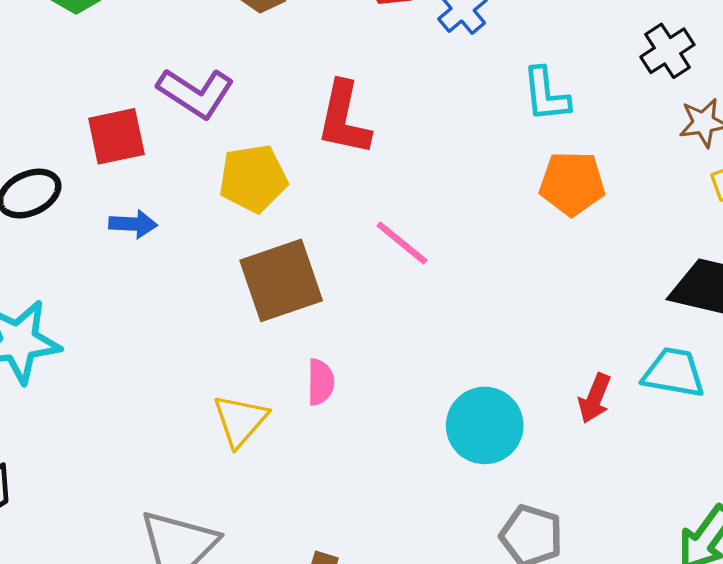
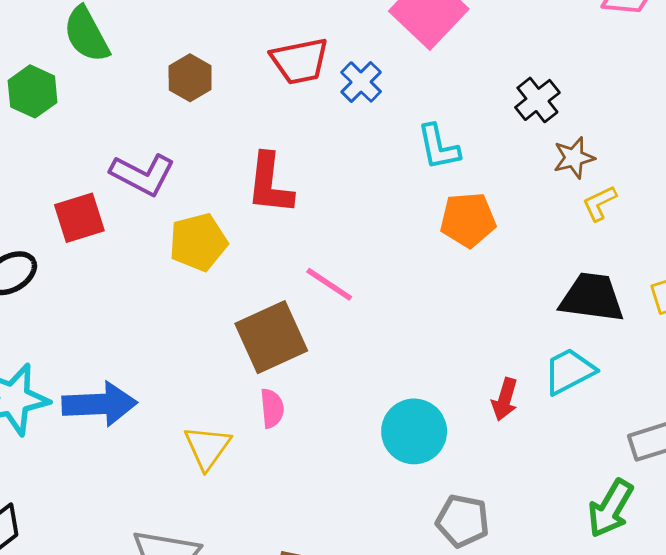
blue arrow: (133, 224) -> (100, 404), moved, size x1.8
brown square: (281, 280) -> (271, 337), moved
cyan trapezoid: (674, 373) -> (569, 371), turned -32

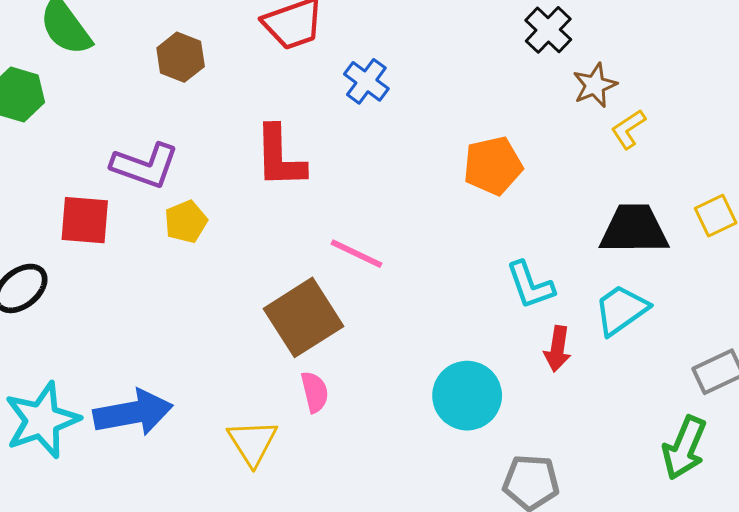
blue cross: (361, 82) -> (366, 81), moved
cyan L-shape: (438, 147) -> (530, 285), moved
red square: (79, 218) -> (85, 220), turned 30
yellow pentagon: (198, 242) -> (186, 222), moved, size x0.7

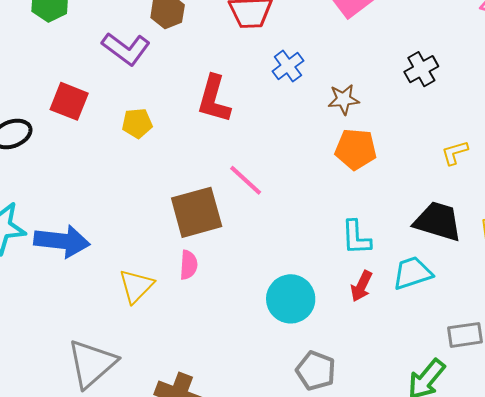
brown star: (595, 85) -> (343, 99), moved
purple L-shape: (145, 166) -> (126, 49), moved

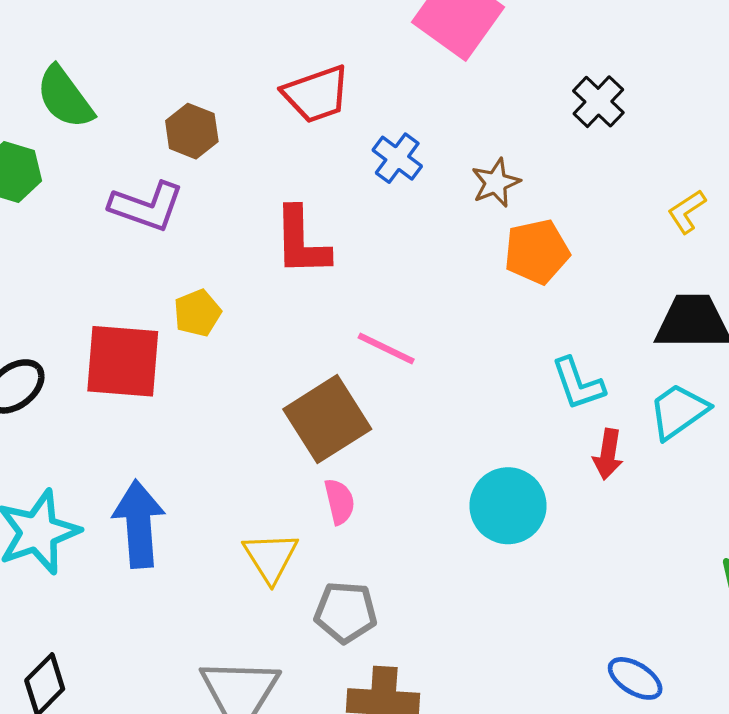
red square: (69, 101) -> (123, 361), moved, size x1.4
blue arrow: (62, 241) -> (139, 524), turned -84
gray pentagon: (316, 371) -> (346, 612), moved

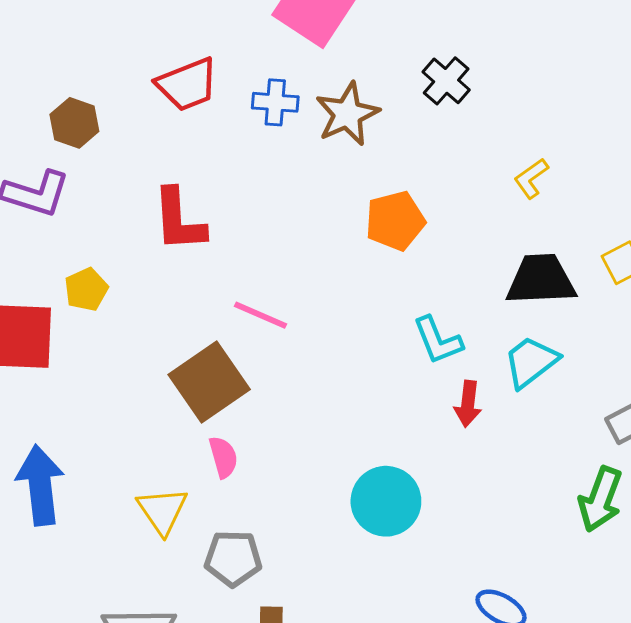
blue cross: (397, 158) -> (275, 102), moved, turned -30
brown star: (496, 183) -> (347, 114), moved, size x1.4
cyan circle: (508, 506) -> (386, 501), moved

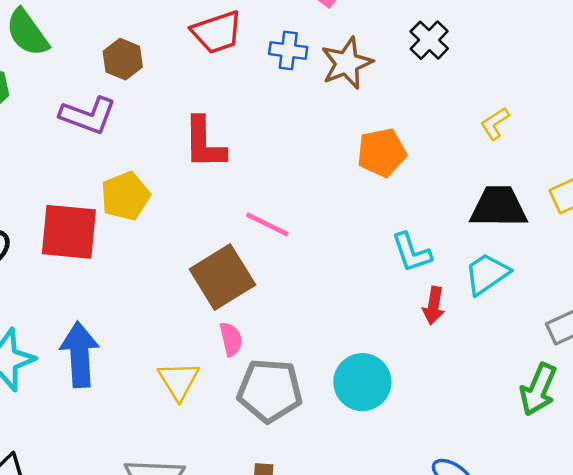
yellow pentagon: (86, 289) -> (125, 196), size x1.4
gray pentagon: (233, 558) -> (270, 391), moved, size x1.4

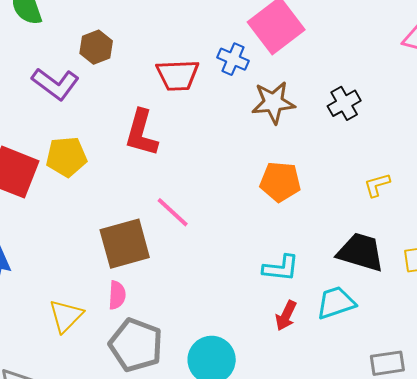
red trapezoid: (217, 32) -> (178, 75), moved
blue cross: (288, 51) -> (233, 59), moved
cyan L-shape: (412, 252) -> (281, 268), turned -81

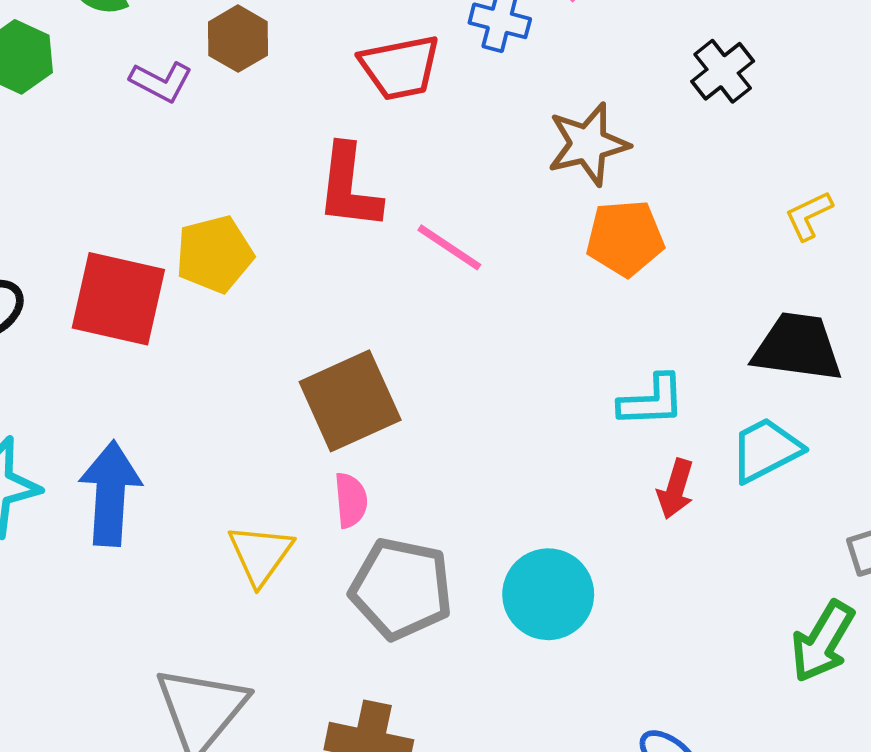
purple L-shape: (55, 84) -> (161, 82), moved, size x0.7
brown star: (273, 102) -> (588, 144), moved
pink line: (173, 212) -> (449, 247), moved

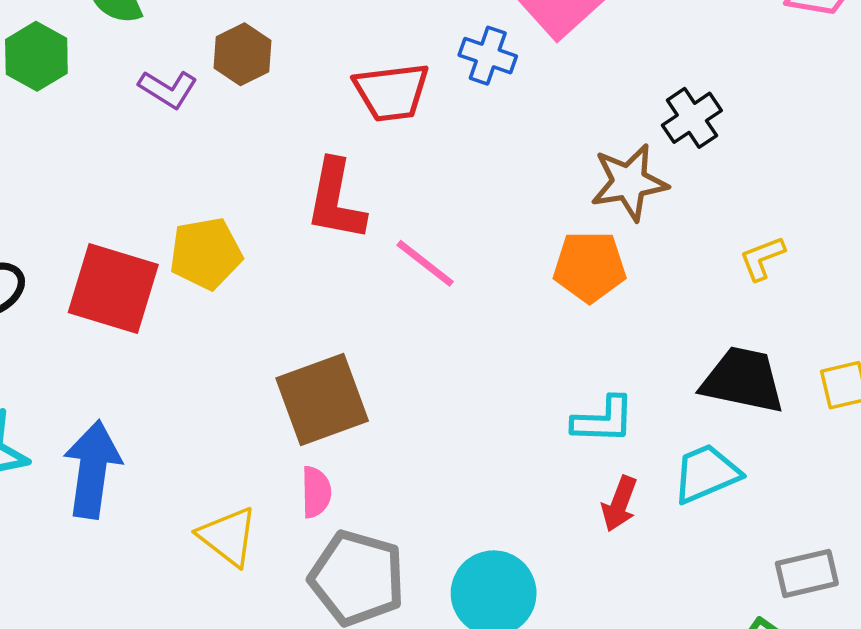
brown star: (588, 144) -> (629, 182), moved
yellow triangle: (260, 554) -> (228, 536), turned -32

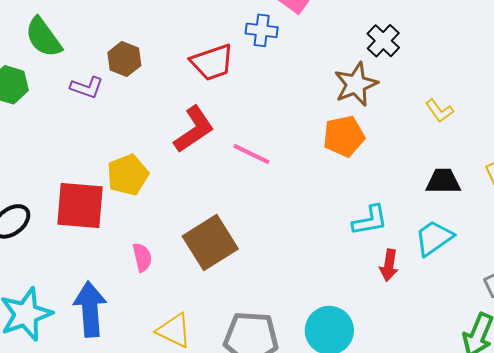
red L-shape: (336, 200) -> (194, 129), turned -123
yellow L-shape: (762, 258) -> (439, 111), turned -92
black trapezoid: (743, 380) -> (443, 181), size x0.7
pink semicircle: (316, 492) -> (142, 257), moved

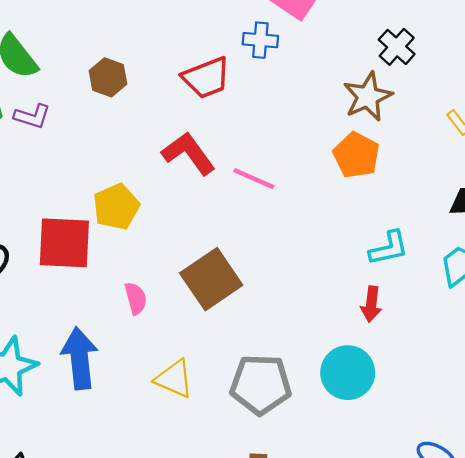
purple L-shape: (87, 87) -> (32, 116), moved
red L-shape: (194, 129) -> (189, 153), turned -90
orange pentagon: (344, 136) -> (356, 155), turned -30
red arrow: (389, 265) -> (371, 304), moved

